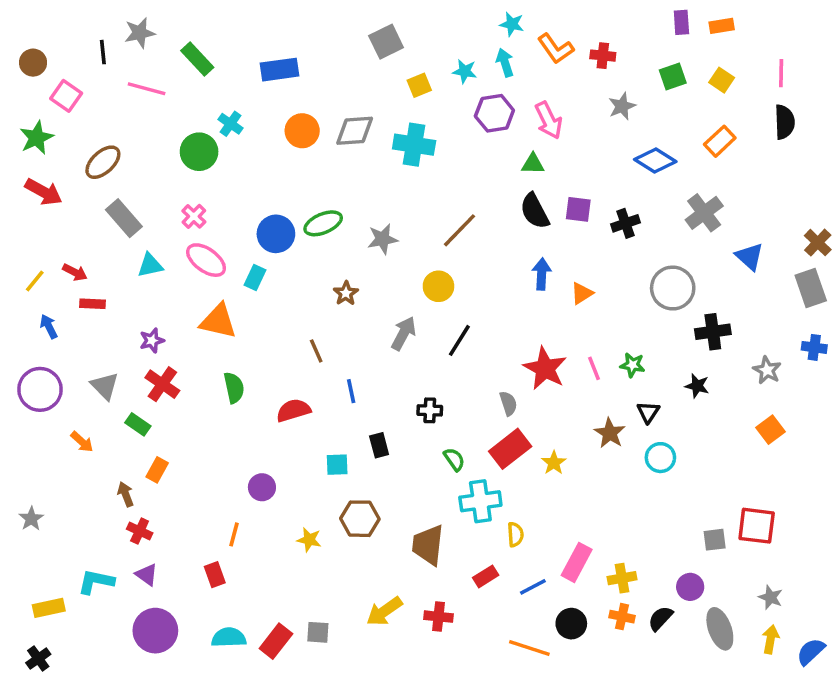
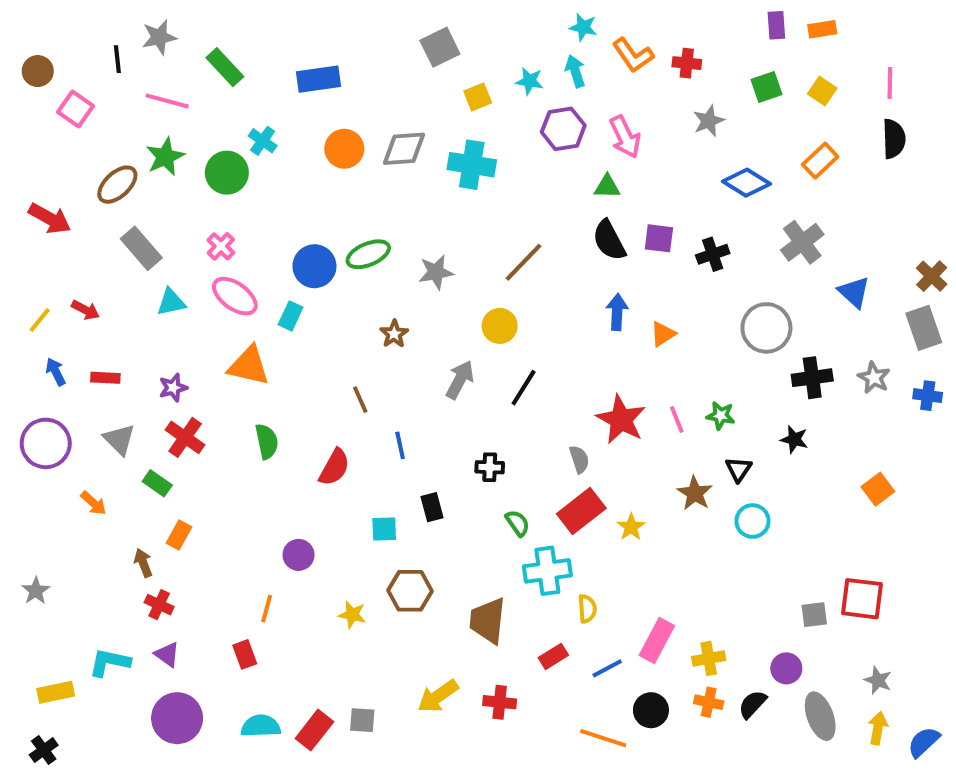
green star: (37, 138) -> (165, 157), moved
red rectangle: (92, 304) -> (105, 378), moved
gray star: (767, 370) -> (874, 378), moved
red semicircle: (293, 410) -> (334, 467), turned 136

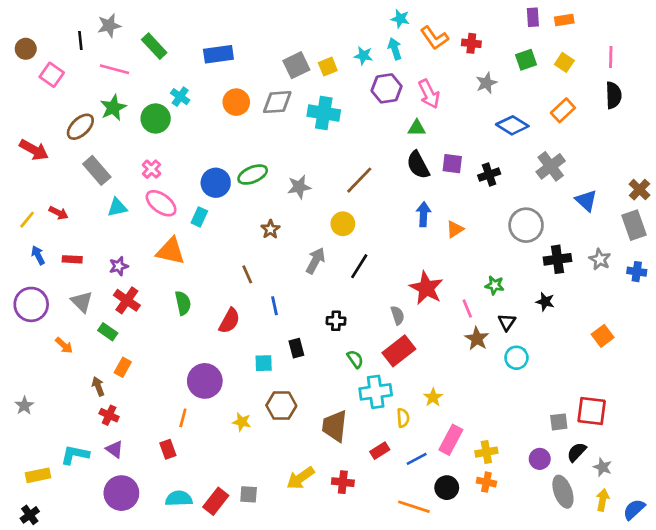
gray square: (440, 47) -> (296, 65), moved
pink line: (677, 420) -> (467, 309), moved
yellow star: (631, 527) -> (433, 397), moved
purple circle: (299, 555) -> (205, 381), size x1.6
black semicircle: (752, 704) -> (577, 452), moved

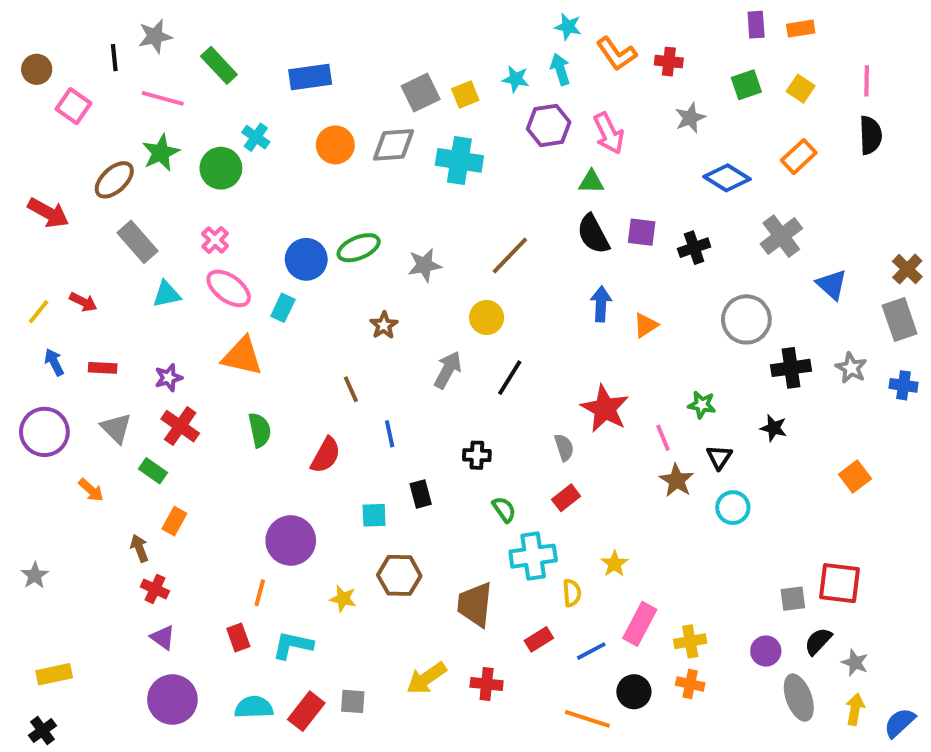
red rectangle: (399, 351) -> (566, 498), size x0.6
cyan L-shape: (75, 455) -> (293, 645), moved

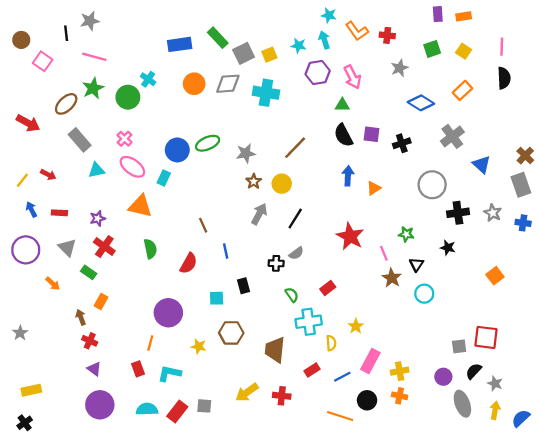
green rectangle: (219, 65) -> (218, 38), moved
brown star: (384, 325) -> (254, 181), moved
gray semicircle: (564, 447) -> (296, 253), moved, turned 72

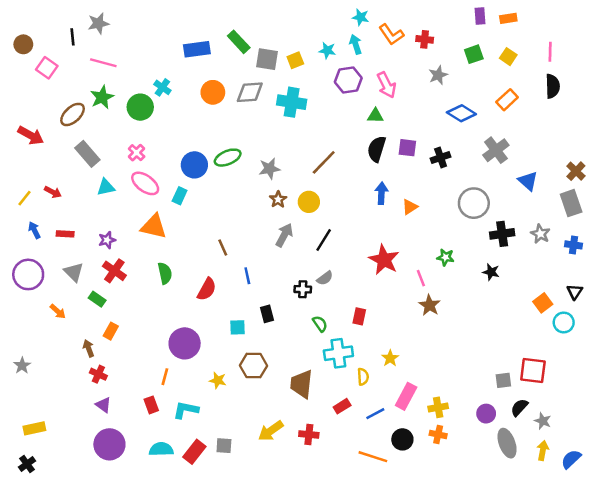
gray square: (244, 53) -> (267, 59), turned 35
black semicircle: (343, 135) -> (377, 149), turned 45
black triangle: (416, 264) -> (575, 292), moved
red rectangle: (328, 288) -> (359, 316), turned -40
cyan circle: (424, 294) -> (564, 322), moved

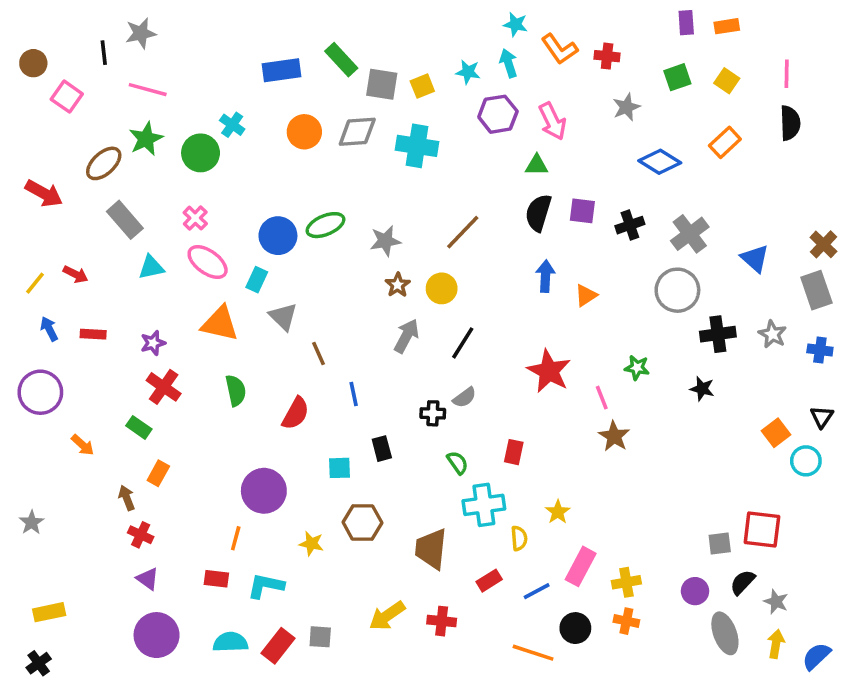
gray cross: (496, 150) -> (690, 234), moved
gray triangle: (74, 272) -> (283, 317), moved
red rectangle: (151, 405) -> (216, 579), turned -63

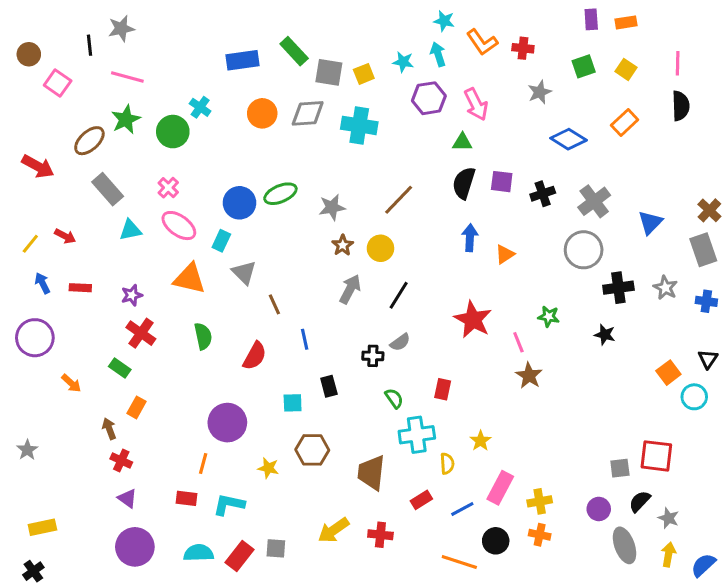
blue triangle: (755, 258) -> (650, 222), turned 32

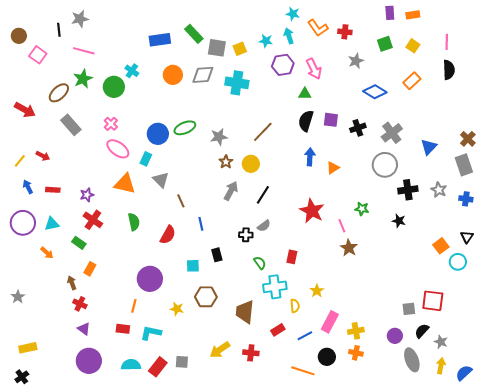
cyan triangle: (130, 230) -> (52, 224), moved

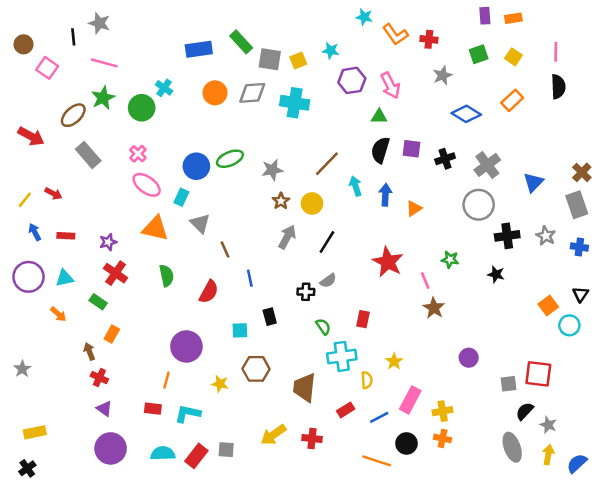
gray star: (80, 19) -> (99, 23), turned 30
cyan arrow: (289, 36) -> (356, 186), moved
purple circle: (395, 336) -> (469, 358), moved

